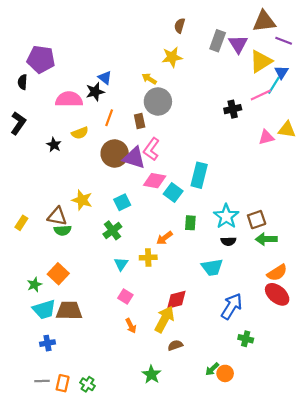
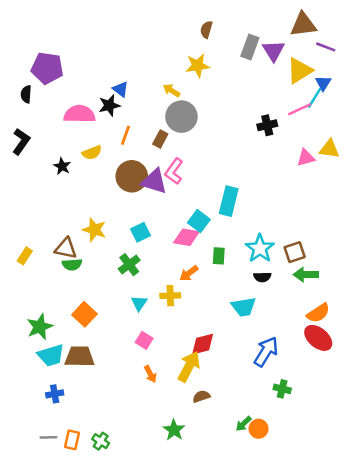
brown rectangle: (140, 121) -> (160, 139), turned 40
pink diamond: (155, 181) -> (186, 237), moved
orange square: (58, 274) -> (84, 314), moved
green star: (34, 285) -> (40, 327), size x1.5

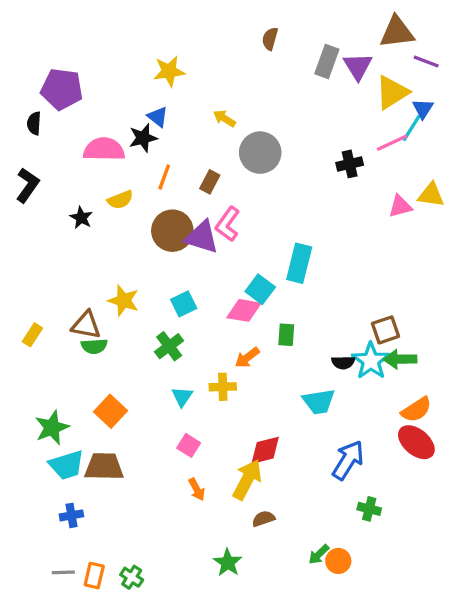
yellow star: (198, 66) -> (169, 71), moved
gray circle: (181, 117) -> (260, 153), moved
cyan star: (260, 248) -> (371, 361), moved

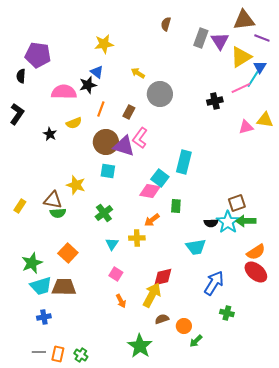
cyan square: (184, 304) -> (108, 171), moved, turned 35
orange circle: (338, 561) -> (184, 326), moved
green star: (228, 563) -> (140, 346), size x1.4

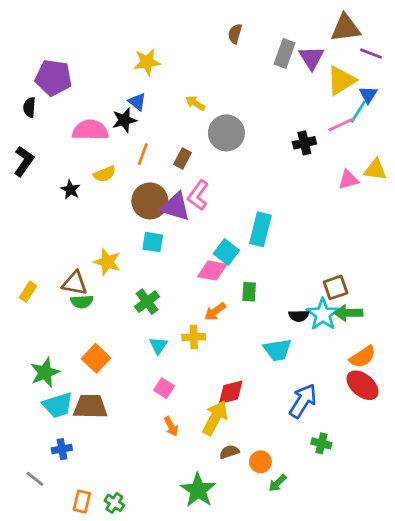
gray line: (39, 352) -> (35, 479), moved, turned 40

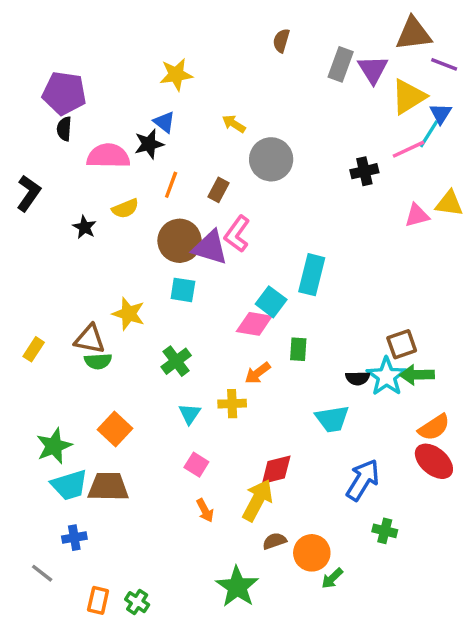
black semicircle: (29, 107) -> (64, 129), moved
orange circle: (260, 462) -> (312, 553), size x1.4

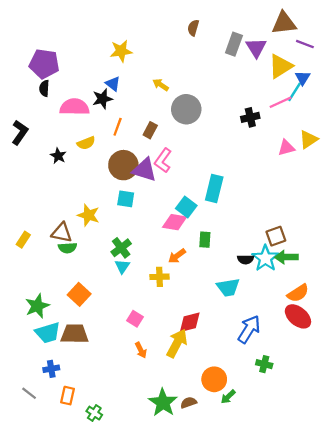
yellow triangle: (449, 203) -> (308, 140), turned -42
cyan triangle: (190, 414) -> (122, 266), moved
brown semicircle: (274, 541) -> (189, 403), moved
orange rectangle: (98, 600) -> (68, 396), moved

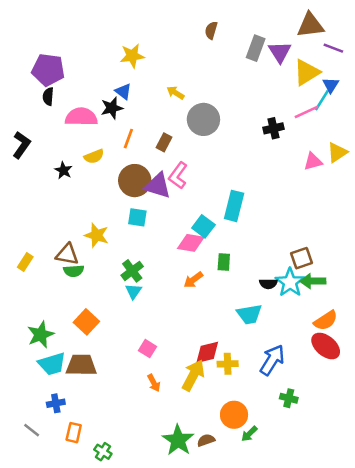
yellow cross: (159, 277) -> (228, 364), moved

